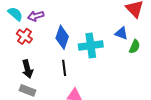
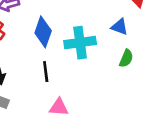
green semicircle: (135, 47) -> (126, 58), moved

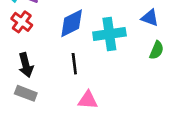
blue diamond: (43, 32) -> (72, 23), turned 44

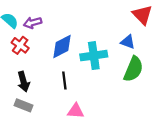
green semicircle: (157, 50) -> (133, 69), size x1.6

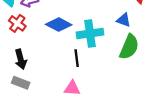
blue diamond: (62, 46) -> (59, 25), turned 55
black line: (64, 80) -> (77, 58), moved

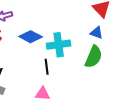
blue triangle: (124, 20) -> (97, 33), moved

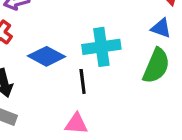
blue diamond: (31, 37) -> (46, 56), moved

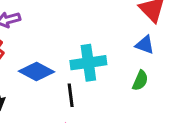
green semicircle: (156, 66) -> (140, 80), size x0.6

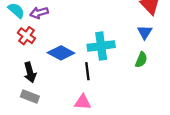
blue triangle: (145, 45) -> (145, 32), turned 42

